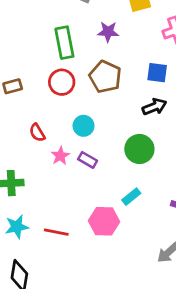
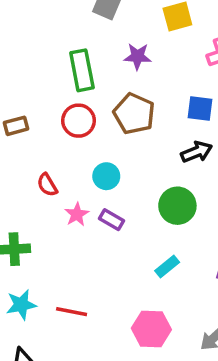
pink hexagon: (104, 221) -> (151, 329), moved

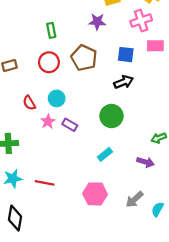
purple star: (138, 56) -> (97, 22), moved
green rectangle: (82, 70) -> (51, 30), size x0.6
cyan circle: (106, 176) -> (57, 98), moved

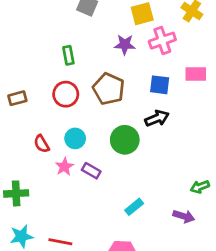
pink cross: (141, 21) -> (162, 41), moved
green circle: (111, 116) -> (125, 140), moved

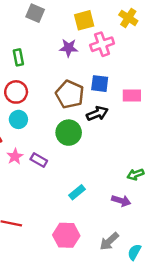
pink rectangle: (196, 74) -> (132, 96), moved
brown pentagon: (109, 89) -> (70, 94), moved
cyan circle: (75, 138) -> (18, 119), moved

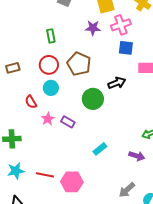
blue square: (100, 84) -> (126, 48), moved
brown pentagon: (70, 94) -> (79, 64), moved
pink hexagon: (66, 235) -> (72, 182), moved

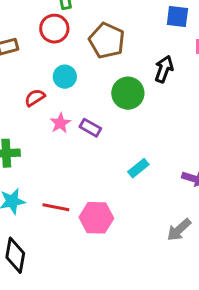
red circle: (49, 65) -> (54, 29), moved
black arrow: (117, 83) -> (164, 69), turned -48
red semicircle: (31, 102) -> (35, 98), turned 88

